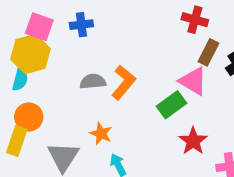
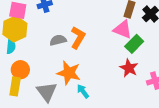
green rectangle: (171, 105) -> (134, 44), moved
orange star: (101, 134) -> (69, 73), size x1.6

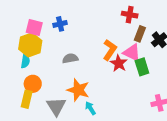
orange L-shape: (78, 38) -> (110, 50), moved
green rectangle: (134, 44) -> (142, 67), turned -66
red star: (129, 68) -> (119, 63), moved

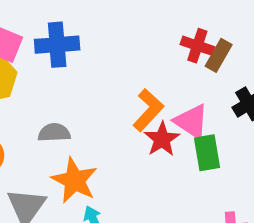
blue cross: (60, 24) -> (57, 45), size x1.5
brown rectangle: (140, 34) -> (219, 55), moved
gray semicircle: (70, 58) -> (54, 133), moved

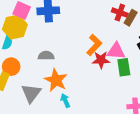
pink triangle: (191, 121) -> (116, 51), turned -30
red star: (162, 139) -> (101, 60), turned 30

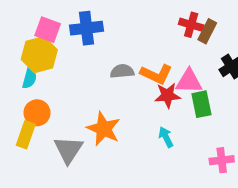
orange L-shape: (94, 45) -> (156, 74), turned 75
gray semicircle: (46, 56) -> (122, 71), moved
cyan arrow: (65, 101) -> (166, 137), moved

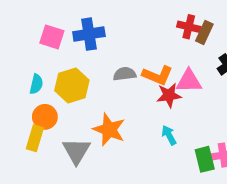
yellow hexagon: (39, 55) -> (72, 85), moved
green rectangle: (201, 104) -> (205, 159), moved

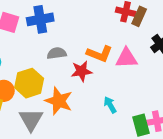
gray semicircle: (125, 74) -> (57, 53), moved
yellow hexagon: (72, 85) -> (29, 83), moved
red star: (169, 95) -> (81, 71), moved

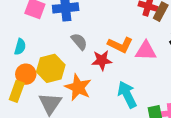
gray semicircle: (57, 53) -> (79, 42), turned 54
cyan arrow: (110, 105) -> (127, 95), size x1.6

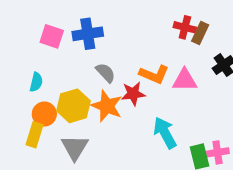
orange star: (78, 87) -> (107, 106), moved

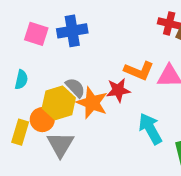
gray semicircle: (106, 73) -> (75, 88), moved
orange circle: (44, 114) -> (42, 120), moved

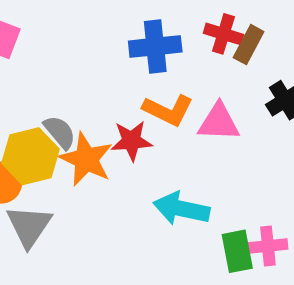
blue cross: (72, 31) -> (155, 47), moved
cyan arrow: (150, 129) -> (181, 209), turned -52

